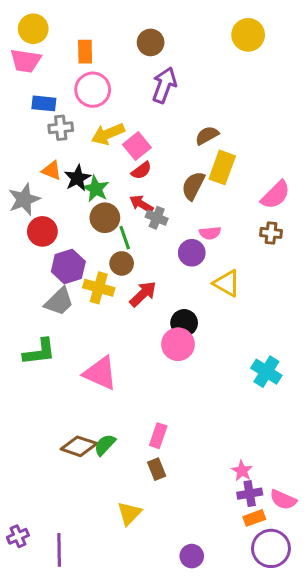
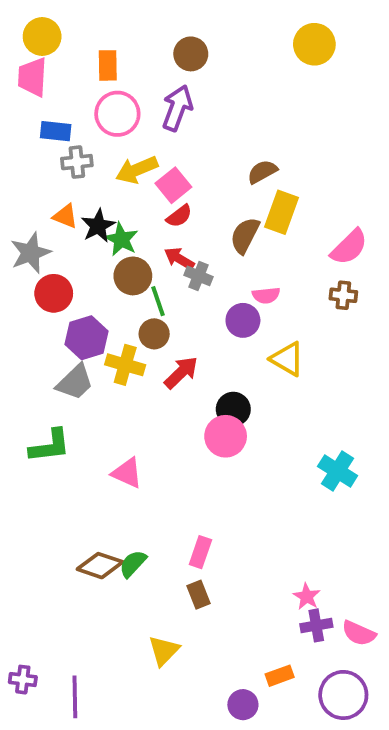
pink trapezoid: (26, 61) -> (32, 77), turned 84
purple arrow: (164, 85) -> (177, 108), moved
pink triangle: (100, 373) -> (127, 473), size x0.7
orange rectangle: (254, 518) -> (280, 676), moved
purple cross: (18, 536) -> (23, 680), turned 30

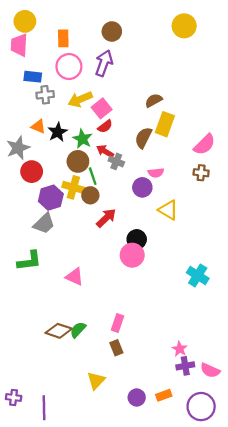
green star: (121, 239) -> (82, 139), moved
yellow cross: (125, 365) -> (73, 187), moved
purple circle: (243, 705) -> (137, 398), moved

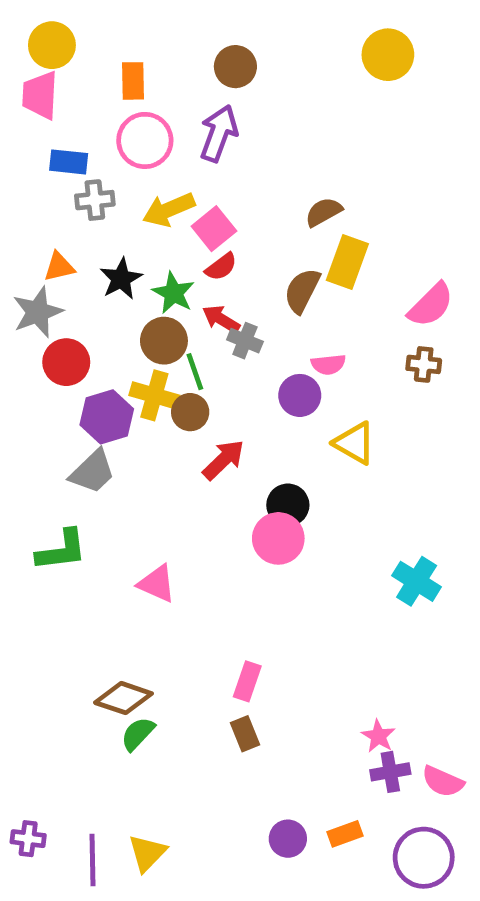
orange triangle: (38, 126) -> (59, 267), moved, turned -35
green semicircle: (78, 330) -> (138, 734), moved
yellow triangle: (96, 381) -> (147, 853), moved

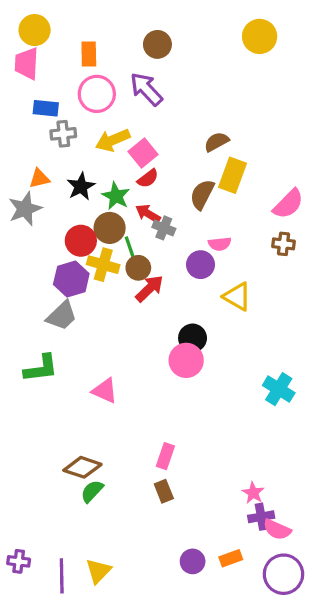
purple arrow: (219, 133) -> (146, 89), turned -63
red circle: (66, 362) -> (81, 241), moved
brown circle: (190, 412) -> (138, 268), moved
red arrow: (224, 460) -> (149, 289), moved
pink semicircle: (443, 781) -> (277, 530), moved

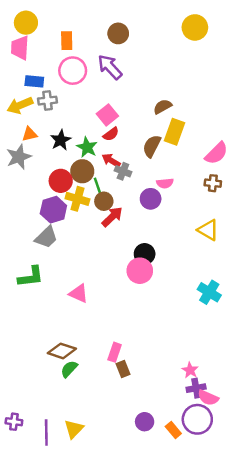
yellow arrow: (113, 140) -> (20, 105), moved
yellow triangle: (237, 297) -> (208, 230), moved
pink rectangle: (165, 456) -> (115, 352), moved
orange rectangle: (231, 558) -> (173, 430), moved, turned 70
purple circle: (283, 574) -> (197, 419), moved

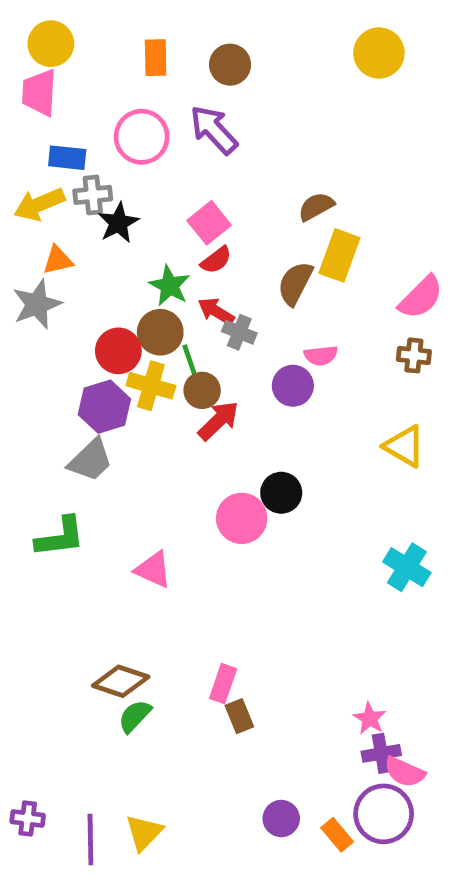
orange rectangle: (67, 41) -> (156, 58), moved
black star: (61, 140) -> (118, 223), moved
pink circle: (140, 271) -> (242, 518), moved

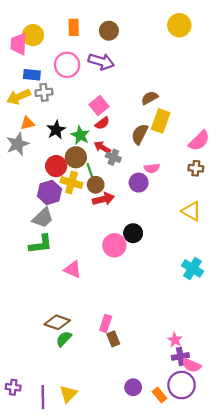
yellow circle: (51, 44) -> (33, 35), moved
purple arrow: (214, 130) -> (101, 62), turned 150
black star: (118, 223) -> (56, 130), moved
red arrow: (218, 421) -> (103, 199), turned 30
green L-shape: (60, 537) -> (41, 244), moved

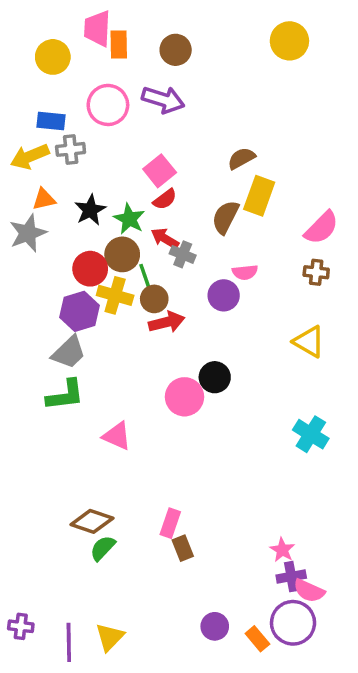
pink trapezoid: (19, 44) -> (97, 28), moved

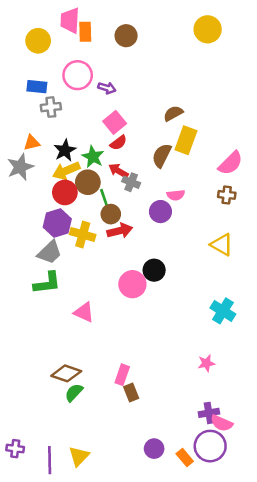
purple arrow: (163, 100) -> (107, 88), moved, size x0.6
yellow arrow: (30, 157) -> (66, 171), moved
yellow cross: (115, 295) -> (83, 234), moved
pink star: (282, 550) -> (206, 363), moved, turned 30

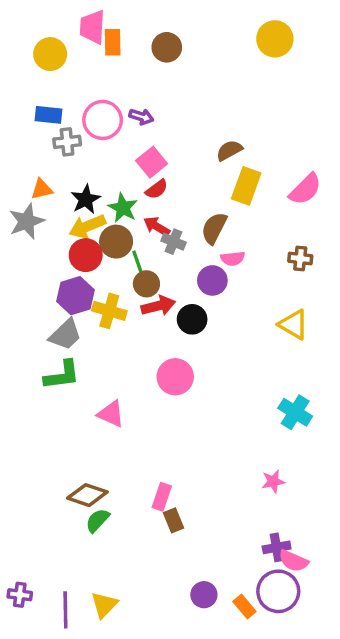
pink circle: (78, 75) -> (103, 120), moved
brown semicircle: (162, 155) -> (214, 228), moved
pink semicircle: (231, 163) -> (305, 189), moved
black circle: (154, 270) -> (192, 319), moved

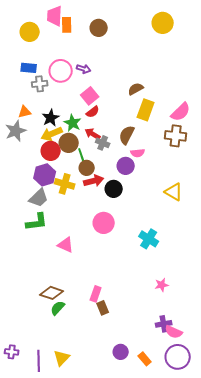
brown cross: (300, 258) -> (176, 136), moved, size x1.5
cyan cross: (295, 412) -> (149, 239), moved
purple circle: (278, 591) -> (178, 357), moved

